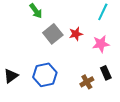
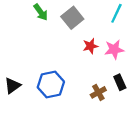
gray square: (53, 34) -> (72, 18), moved
red star: (76, 34) -> (90, 46), moved

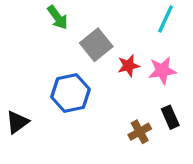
gray square: (72, 18) -> (96, 45), moved
blue hexagon: (51, 85) -> (70, 93), moved

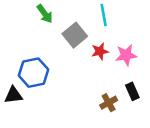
cyan line: (165, 19) -> (104, 15), moved, turned -35
blue hexagon: (70, 93) -> (33, 73), moved
black triangle: (17, 122) -> (13, 95), turned 30

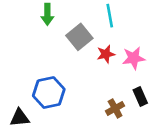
green arrow: (45, 14) -> (47, 14), turned 36
blue hexagon: (33, 73) -> (49, 93), moved
black triangle: (13, 95) -> (20, 118), moved

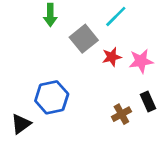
cyan line: (110, 16) -> (116, 16), turned 55
black triangle: (20, 118) -> (21, 124), turned -30

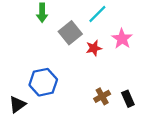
pink star: (141, 61) -> (122, 39), moved, turned -30
black rectangle: (148, 102) -> (128, 99), moved

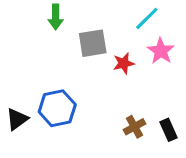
cyan line: (97, 14) -> (147, 18), moved
gray square: (70, 33) -> (93, 43), turned 30
black triangle: (17, 105) -> (17, 119), moved

